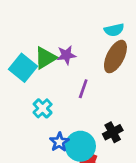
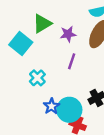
purple star: (66, 55) -> (68, 34), moved
green triangle: (45, 58) -> (42, 23), moved

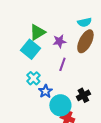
cyan square: (21, 44) -> (30, 49), moved
blue star: (52, 106) -> (45, 91), moved

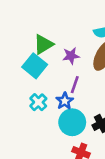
blue star: (45, 91) -> (65, 101), moved
cyan circle: (60, 105) -> (72, 122), moved

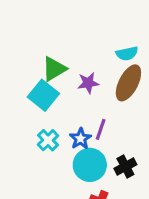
purple line: (75, 85) -> (101, 129), moved

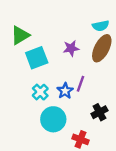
green triangle: (54, 69) -> (20, 35), moved
cyan square: (43, 95) -> (37, 58), turned 30
cyan circle: (90, 165) -> (53, 119), moved

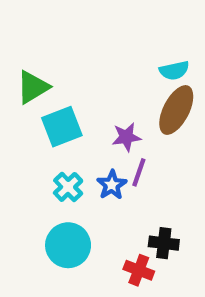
purple star: (71, 48) -> (126, 137), moved
black cross: (99, 112) -> (164, 243), moved, turned 35
cyan circle: (53, 119) -> (68, 245), moved

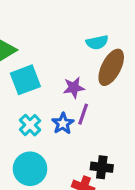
cyan semicircle: (174, 70) -> (97, 42), moved

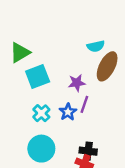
black cross: (102, 167) -> (88, 151), moved

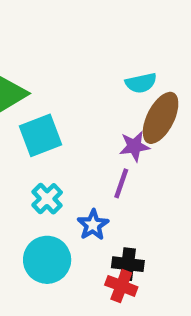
purple star: (77, 83) -> (134, 146), moved
blue star: (68, 112) -> (93, 225), moved

